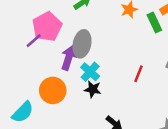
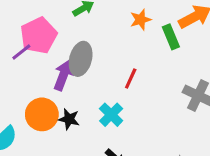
cyan cross: (90, 72) -> (111, 115), moved
red line: (139, 74) -> (131, 78), moved
black star: (93, 89) -> (69, 119), moved

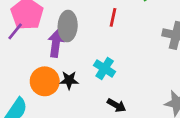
red line: (131, 78) -> (113, 17), moved

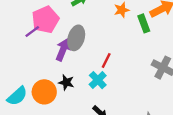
red line: (113, 17) -> (106, 61), moved
orange circle: (45, 81) -> (44, 92), moved

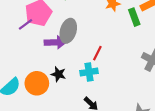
purple arrow: (63, 50) -> (55, 42), turned 65
cyan cross: (98, 80) -> (89, 72), turned 35

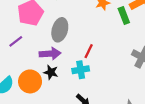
purple line: (25, 24) -> (16, 41), moved
purple arrow: (55, 42) -> (50, 54), moved

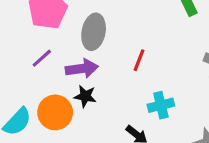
purple line: (16, 41) -> (42, 58), moved
cyan cross: (81, 70) -> (161, 105), moved

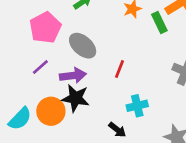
gray ellipse: (94, 32) -> (83, 46), turned -60
black star: (85, 96) -> (75, 98), size x1.5

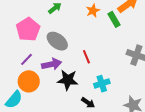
red line: (120, 69) -> (86, 57), turned -40
black star: (75, 98) -> (68, 80), moved
orange circle: (51, 111) -> (29, 81), moved

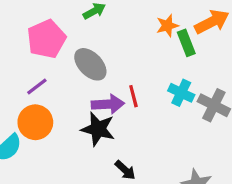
orange star: (93, 11) -> (167, 26), moved
purple arrow: (52, 64) -> (108, 104), moved
cyan cross: (102, 84) -> (181, 93), moved, turned 35

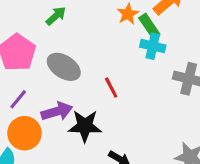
cyan cross: (181, 93) -> (153, 46), moved
purple arrow: (108, 104) -> (57, 111), moved

